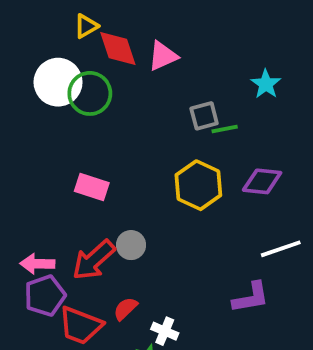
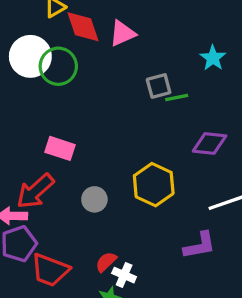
yellow hexagon: (198, 185) -> (154, 185), moved
red arrow: (94, 260) -> (35, 191), moved
red semicircle: (125, 309) -> (106, 262), moved

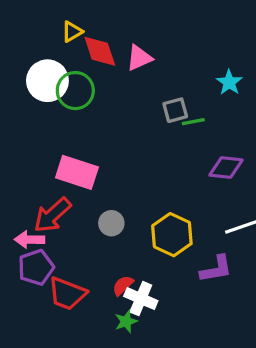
pink rectangle: (60, 148) -> (77, 172), size x1.4
yellow hexagon: (154, 185) -> (172, 235), moved
white cross: (124, 275) -> (141, 299), size x1.4

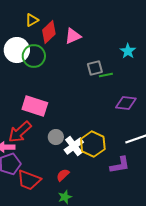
red diamond: (100, 51) -> (49, 32), turned 65
white cross: (141, 299) -> (74, 146), moved, turned 30

